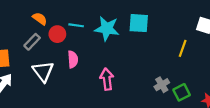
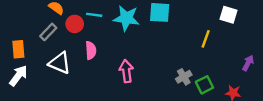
white triangle: (43, 71) -> (60, 63), turned -30

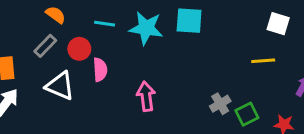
red circle: (75, 24) -> (79, 49), moved
yellow line: (206, 39) -> (263, 61), moved, turned 66

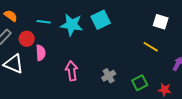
cyan square: (189, 21) -> (101, 20), turned -30
yellow line: (263, 61) -> (151, 47), turned 35
gray cross: (220, 104) -> (109, 76), moved

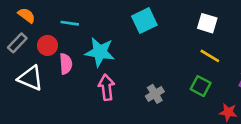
white square: (161, 22) -> (207, 23), moved
cyan star: (72, 25) -> (100, 52), moved
green square: (140, 83) -> (201, 86), moved, turned -35

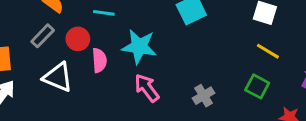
pink arrow: (106, 87) -> (147, 88), turned -30

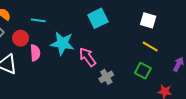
pink arrow: (147, 88) -> (87, 57), moved

